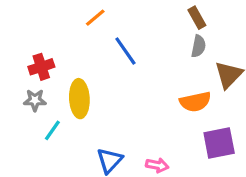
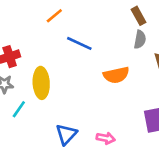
blue line: (125, 51) -> (79, 43), turned -30
orange semicircle: (195, 102) -> (116, 75), moved

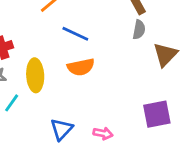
orange semicircle: (116, 75) -> (81, 67), moved

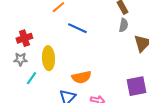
orange semicircle: (81, 67) -> (81, 77), moved

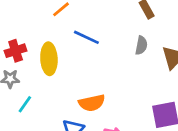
gray semicircle: (123, 25) -> (141, 45), moved
yellow ellipse: (48, 58) -> (49, 59), moved

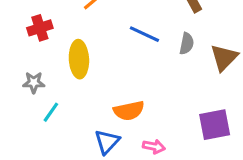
blue line: (86, 37) -> (144, 34), moved
red cross: (16, 51) -> (40, 28), moved

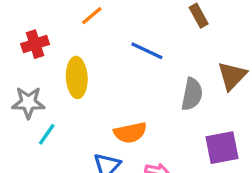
gray semicircle: (187, 44) -> (192, 94), moved, size x1.4
gray star: (34, 83) -> (28, 103), size x1.4

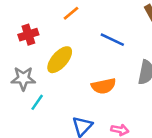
yellow ellipse: (77, 77) -> (60, 60), turned 44
orange semicircle: (130, 133) -> (104, 86), moved

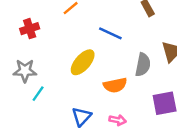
yellow ellipse: (60, 60) -> (83, 62), moved
orange semicircle: (104, 86) -> (115, 85), moved

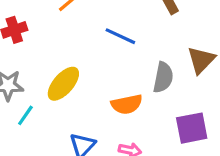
yellow ellipse: (83, 62) -> (63, 84), moved

